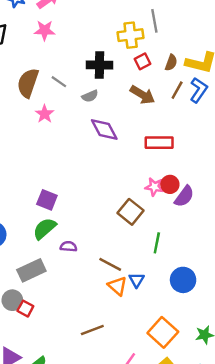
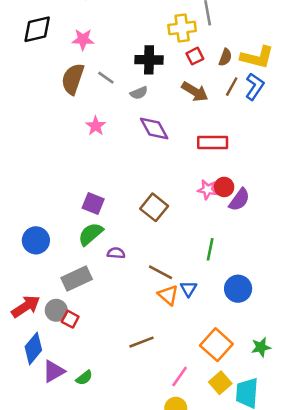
pink star: (45, 30) -> (83, 39), moved
pink star: (45, 114) -> (96, 126), moved
brown square: (131, 212) -> (154, 207), moved

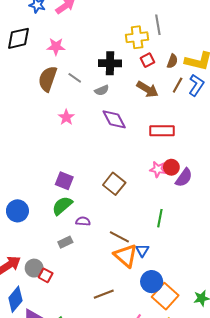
gray rectangle: (77, 279) -> (65, 242), moved, size x0.6
blue circle: (238, 289) -> (152, 282), moved
orange triangle: (168, 295) -> (126, 256), size x1.4

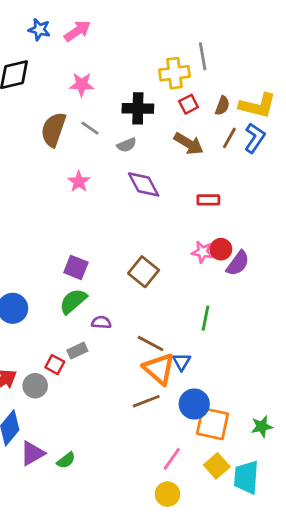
pink star: (56, 47) -> (82, 84), moved
red rectangle: (162, 131) -> (208, 200), size x0.7
red square: (46, 275) -> (55, 365), moved
brown line: (104, 294) -> (146, 401), moved
orange square: (165, 296) -> (213, 424), turned -30

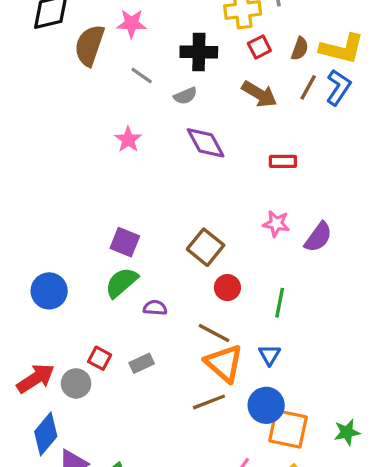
brown semicircle: (53, 130) -> (89, 45), moved
red circle: (221, 249) -> (227, 288), moved
gray rectangle: (77, 351) -> (142, 363), moved
blue triangle: (182, 362) -> (269, 355), moved

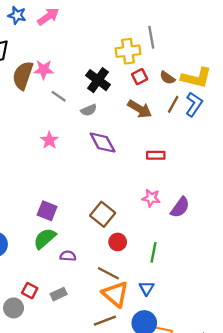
pink star: (132, 23) -> (44, 70), moved
brown semicircle: (300, 49) -> (167, 78), turned 105
black cross: (199, 52) -> (98, 80), turned 35

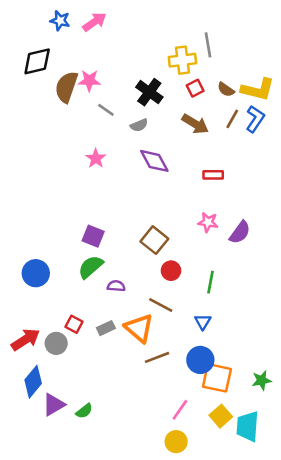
orange triangle: (115, 294) -> (139, 328), moved

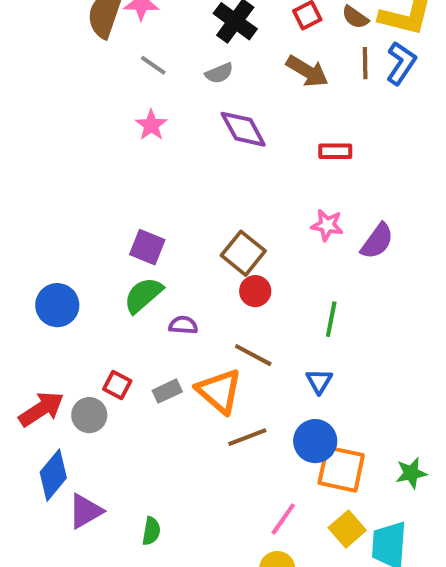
gray line: (106, 110) -> (153, 65), moved
brown line: (232, 119) -> (365, 63), turned -30
red circle: (171, 271) -> (255, 291), moved
green semicircle: (84, 411) -> (151, 531), moved, turned -42

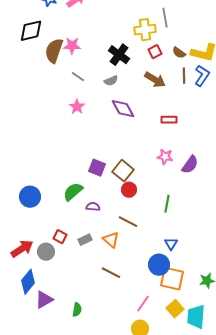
purple square: (147, 247) -> (97, 168), moved
blue triangle: (319, 381) -> (171, 244), moved
orange triangle: (219, 391) -> (111, 240), size x0.7
brown line: (247, 437) -> (111, 273), moved, turned 48

